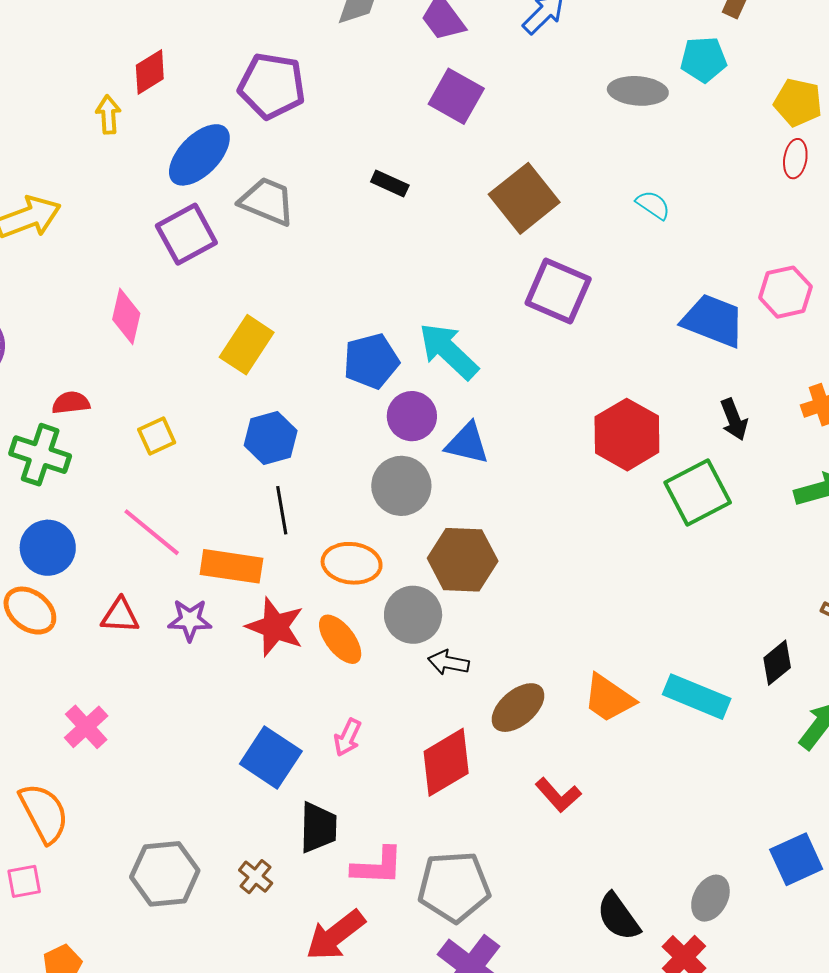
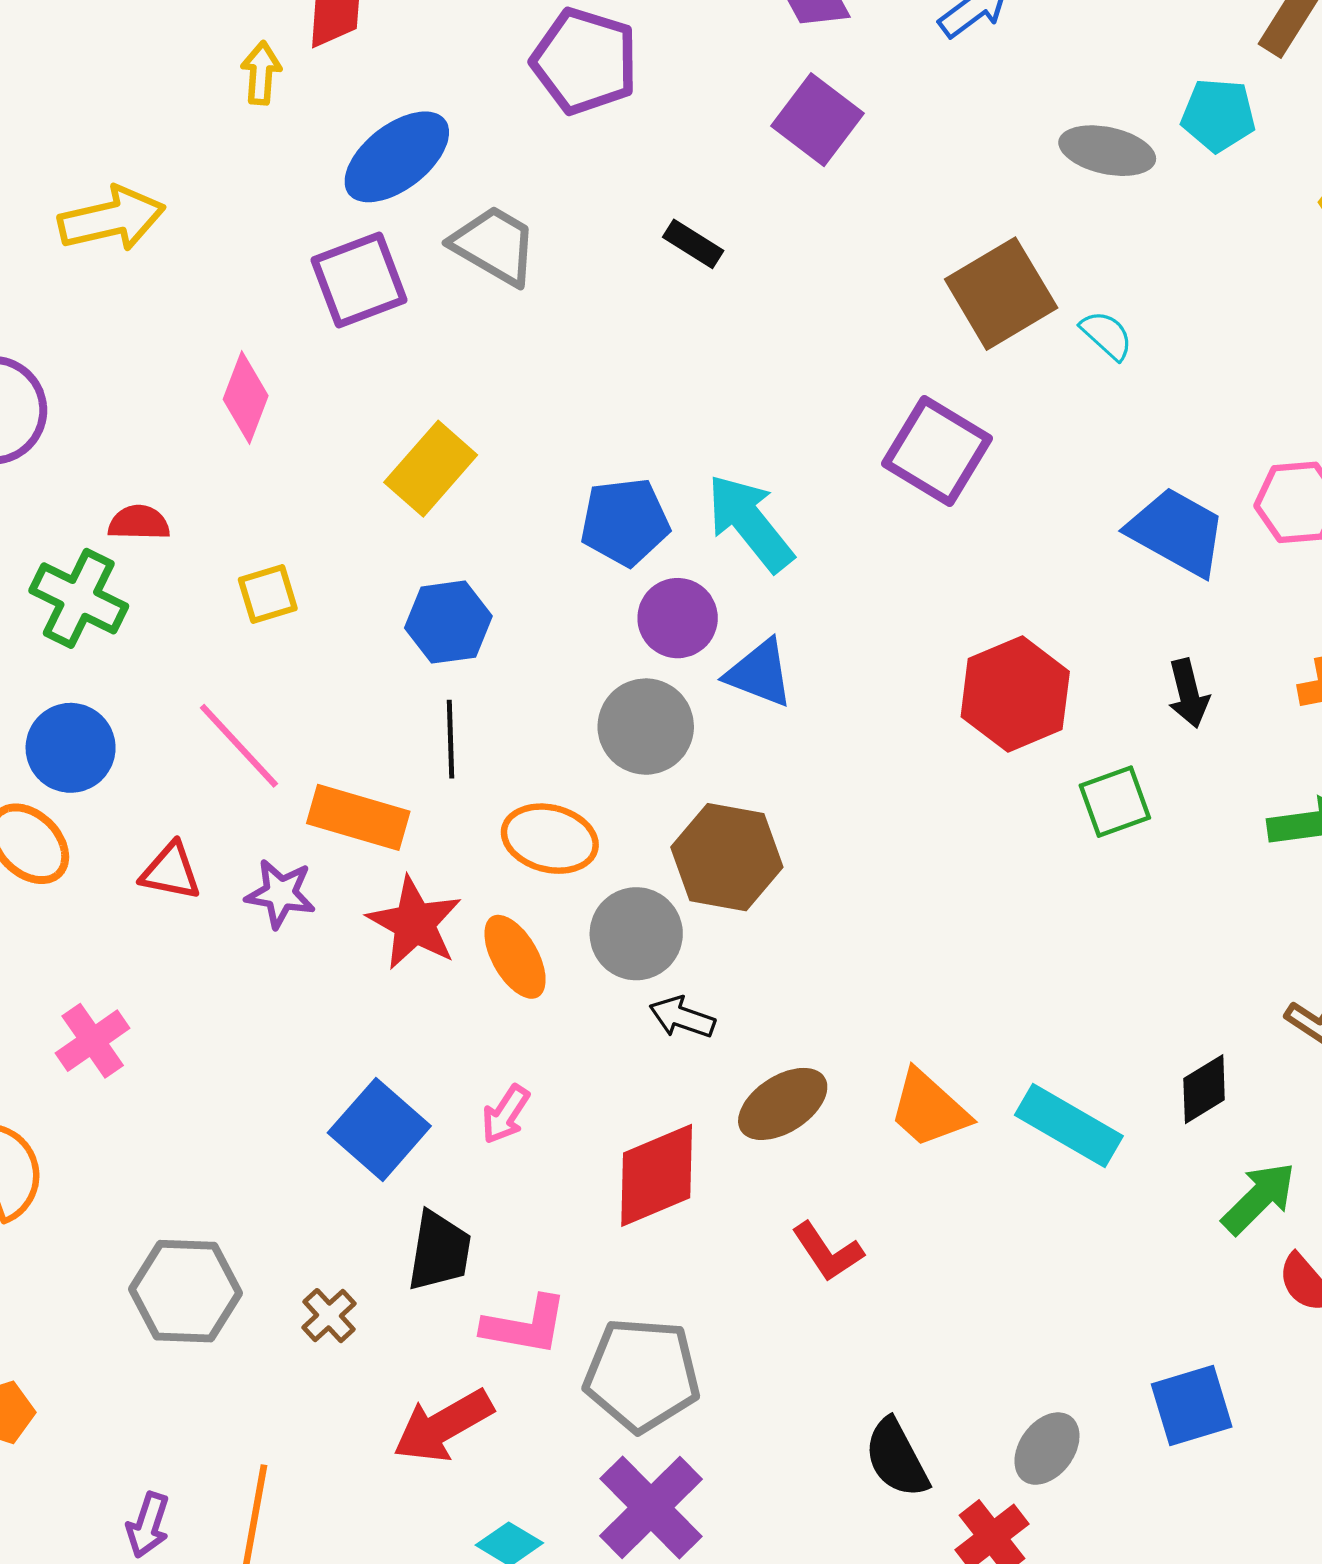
purple pentagon: (272, 86) -> (585, 61), moved
brown square: (524, 198) -> (1001, 294), moved
green square: (698, 493) -> (1115, 802), size x0.7

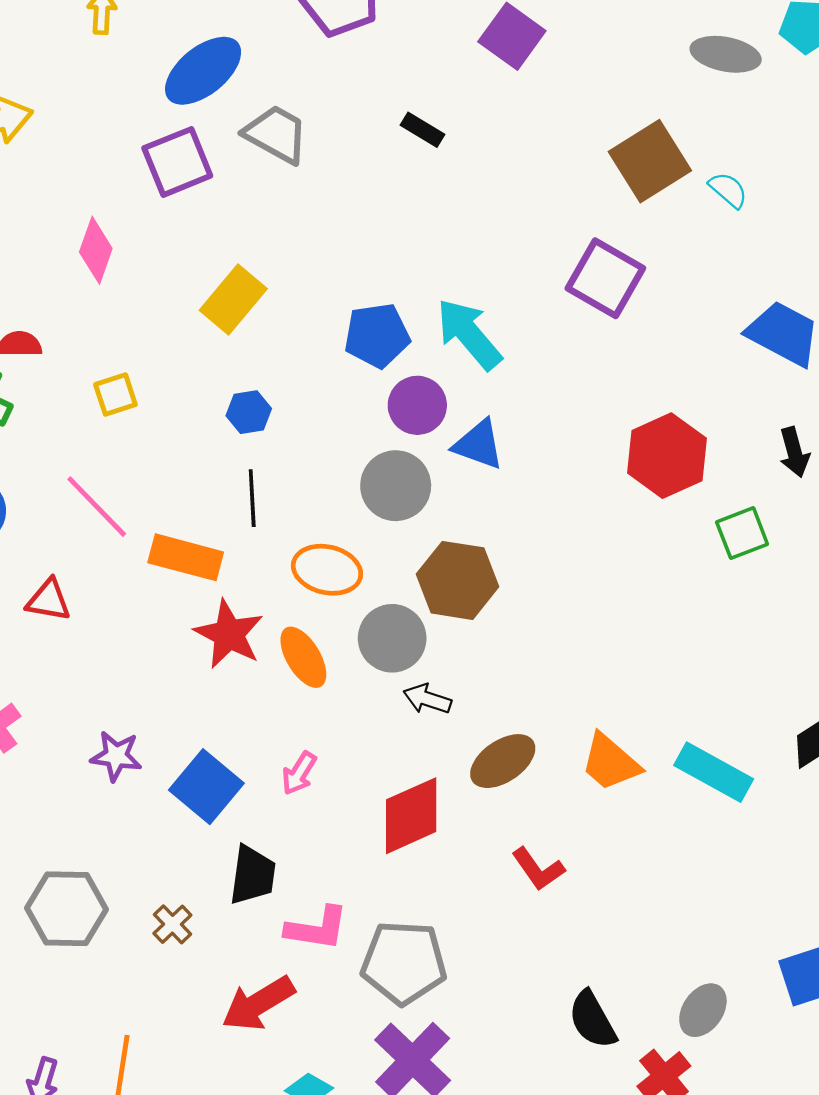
blue hexagon: (448, 622) -> (249, 412), size x0.7
purple star: (280, 894) -> (116, 756), moved

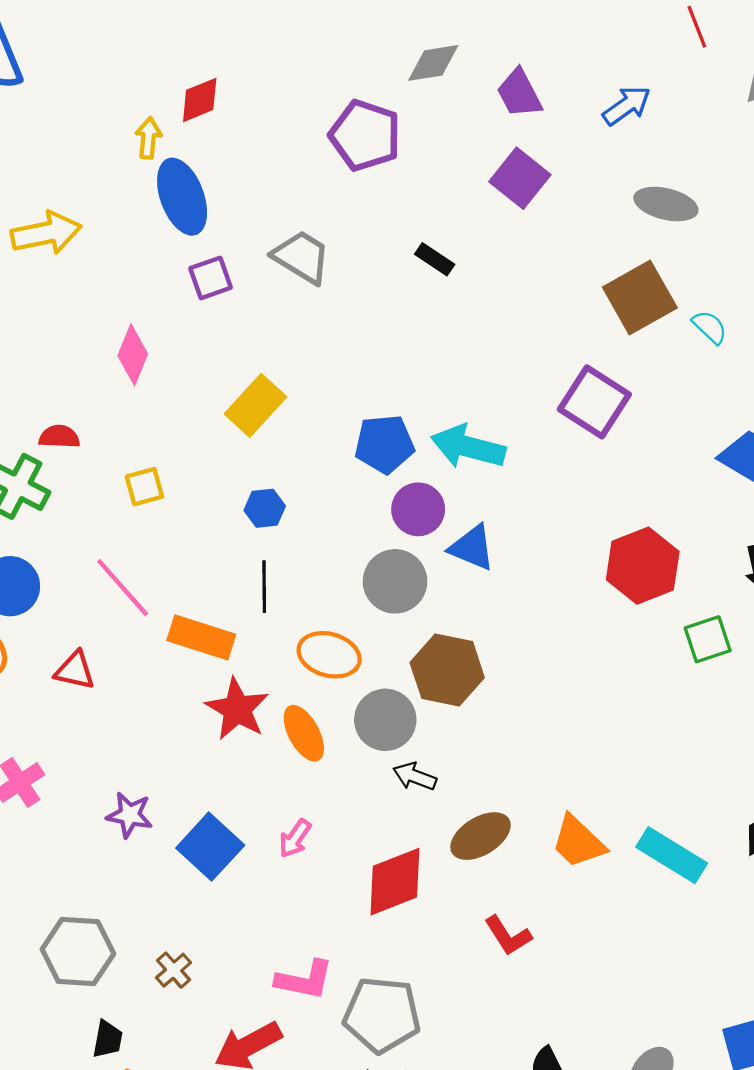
gray ellipse: (726, 54) -> (666, 204), moved
blue ellipse: (203, 71) -> (182, 197), moved, turned -74
purple square: (177, 162) -> (211, 278), size x0.7
cyan arrow: (469, 334) -> (468, 447), turned -38
black trapezoid: (253, 875) -> (108, 1039), moved, size x0.7

